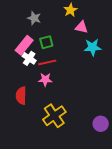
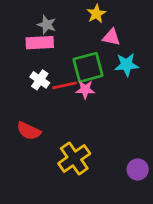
green square: (46, 42) -> (88, 67), moved, size x1.6
pink rectangle: (24, 45) -> (40, 43), moved, turned 48
pink star: (45, 79) -> (85, 90), moved
red semicircle: (21, 96) -> (29, 131), turned -66

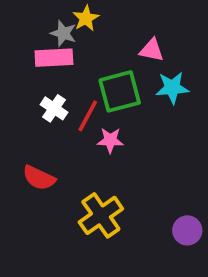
yellow star: (96, 14) -> (86, 18), moved
red line: (65, 85) -> (88, 116), turned -50
pink star: (85, 90) -> (110, 140), moved

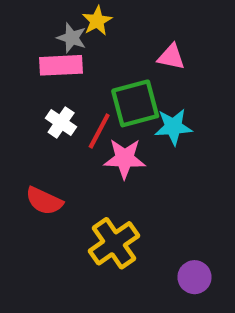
cyan star: (172, 88) -> (173, 127), moved
pink star: (110, 140) -> (125, 159), size x1.4
purple circle: (187, 230) -> (195, 277), moved

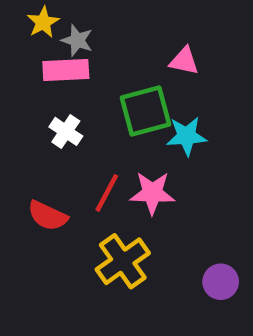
yellow star: (97, 21) -> (43, 22), moved
red line: (99, 131) -> (107, 193), moved
pink star: (125, 159) -> (152, 193), moved
purple circle: (195, 277) -> (221, 282), moved

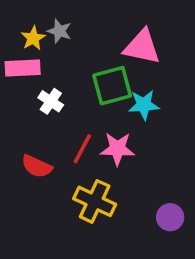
yellow star: (43, 22) -> (33, 38), moved
pink triangle: (184, 61) -> (142, 47), size x1.6
pink rectangle: (66, 70) -> (23, 68), moved
yellow cross: (123, 261) -> (95, 201), turned -30

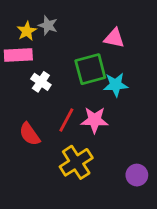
pink triangle: (142, 47) -> (114, 38), size x0.7
red semicircle: (37, 166) -> (30, 134), turned 30
yellow cross: (95, 201) -> (76, 162), turned 32

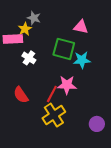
yellow star: (27, 31) -> (25, 29), moved
green square: (90, 69) -> (64, 49), turned 30
red line: (66, 120) -> (52, 94), moved

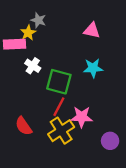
green square: (64, 49) -> (59, 82), moved
pink star: (67, 85) -> (82, 117), moved
red semicircle: (21, 95) -> (24, 126), moved

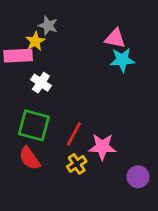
cyan star: (93, 68) -> (122, 60), moved
green square: (59, 82) -> (34, 125), moved
yellow cross: (61, 131) -> (77, 164), size x0.6

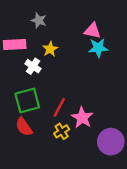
yellow star: (35, 41) -> (50, 49), moved
green square: (34, 125) -> (27, 100), turned -30
pink star: (102, 147) -> (82, 118), turned 30
purple circle: (138, 177) -> (111, 142), size x1.5

